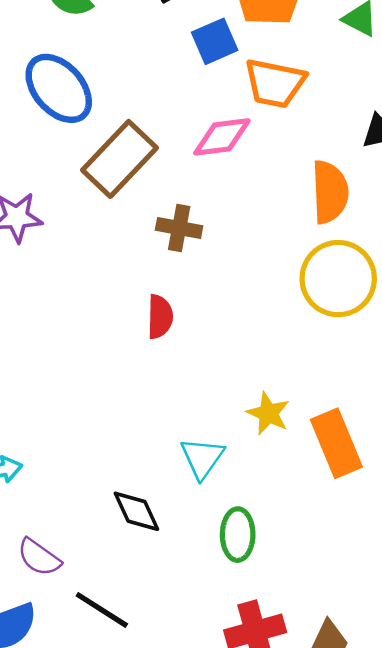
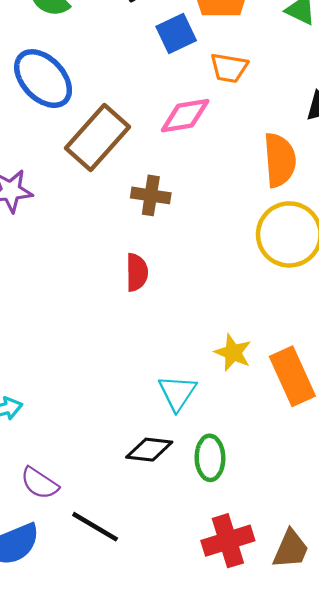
orange trapezoid: (275, 83) -> (229, 68), size x0.7
black diamond: (136, 511) -> (149, 450), moved, turned -57

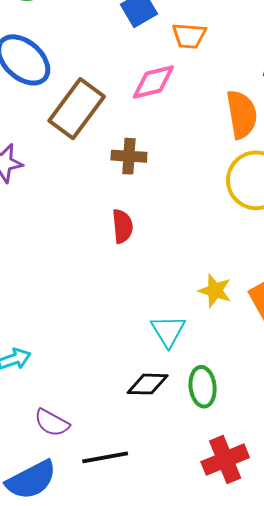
black line: (95, 527) -> (105, 457), turned -36

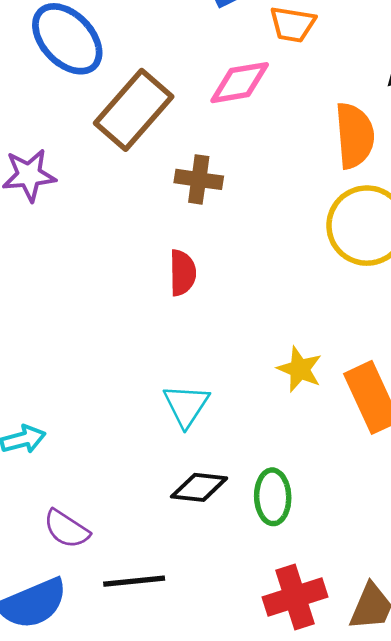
cyan triangle: (168, 331) -> (186, 405), moved

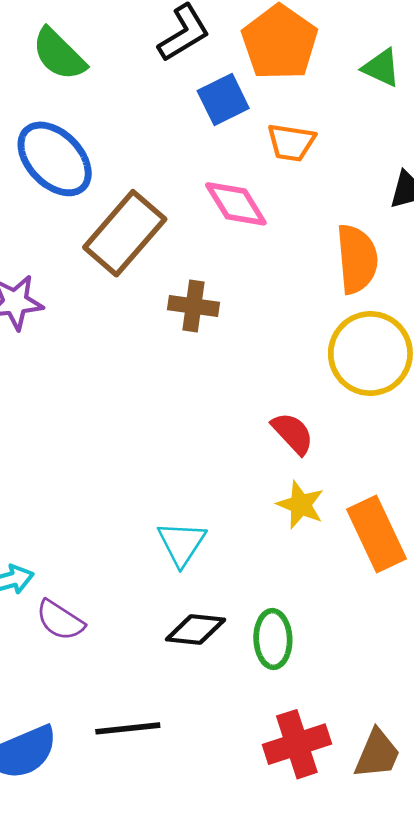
pink diamond: (240, 83) -> (236, 204), turned 68
red semicircle: (182, 273) -> (293, 433), moved, turned -42
purple semicircle: (66, 529) -> (60, 620), moved

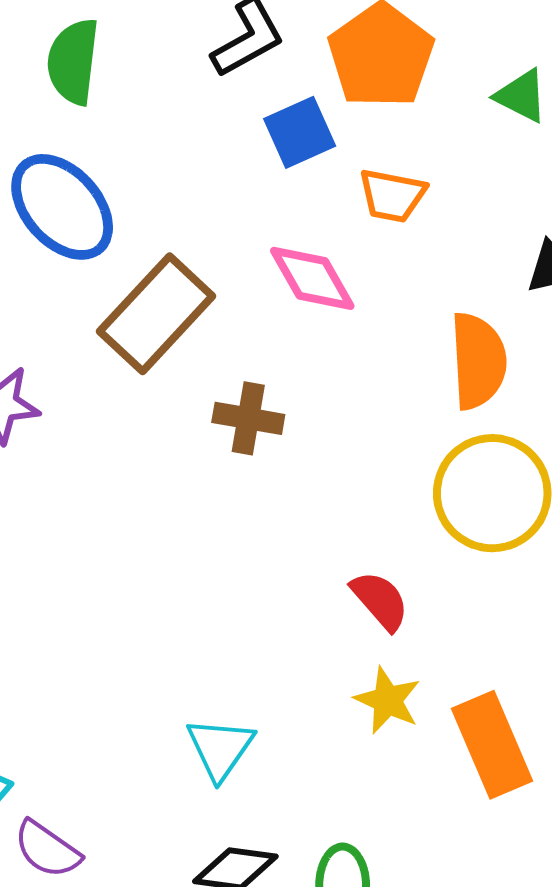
green semicircle: (59, 54) -> (73, 61), turned 50

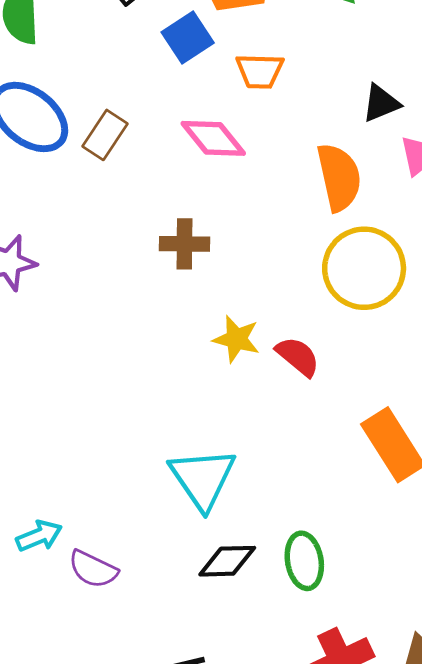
brown rectangle: (156, 314) -> (105, 135), moved, size x0.6
yellow star: (388, 700) -> (236, 339), moved
cyan triangle: (220, 748) -> (203, 479), size x1.4

